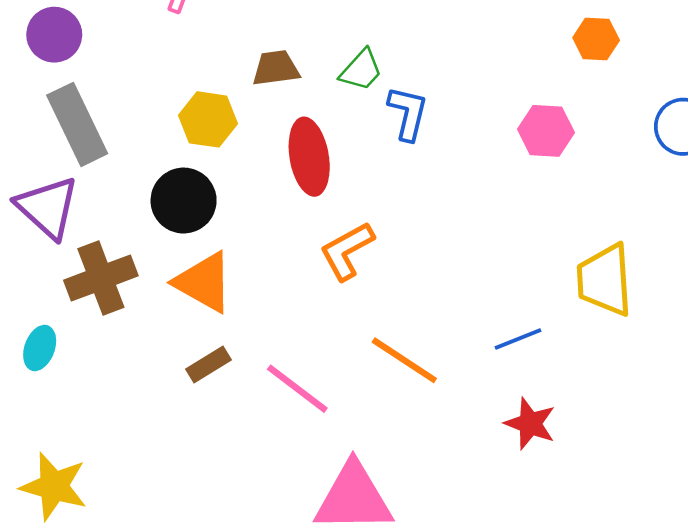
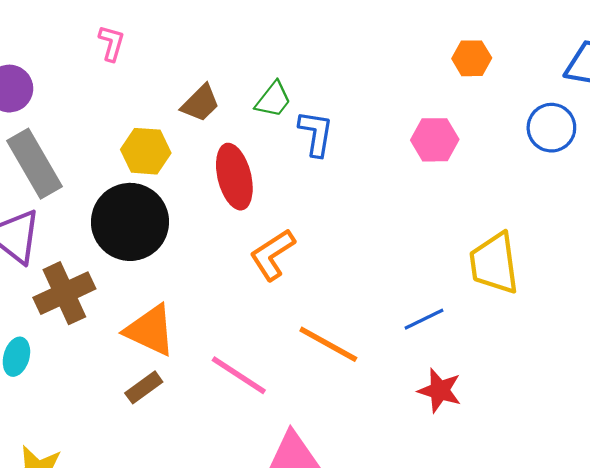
brown trapezoid: (276, 68) -> (200, 103), turned 147
black circle: (184, 201) -> (130, 222), size x1.4
orange triangle: (204, 282) -> (150, 330), moved
brown rectangle: (209, 365) -> (144, 387), moved

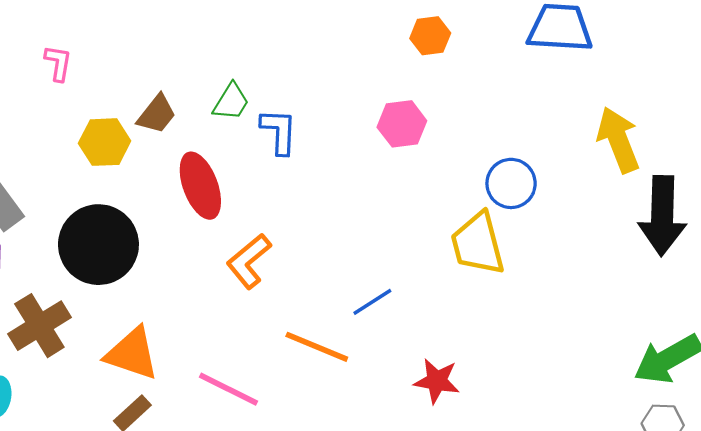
blue circle: (551, 128) -> (511, 183), moved
yellow hexagon: (146, 151) -> (105, 142), moved
blue line: (424, 319) -> (372, 302), moved

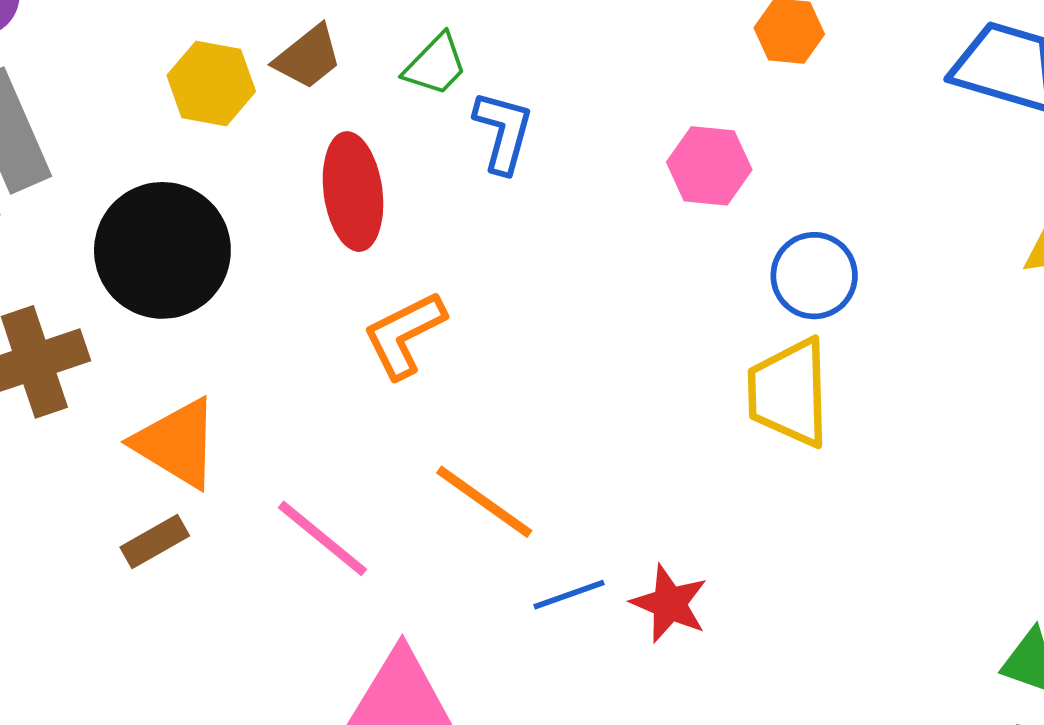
blue circle: (511, 183) -> (814, 276), moved
blue line: (372, 302) -> (569, 595), moved

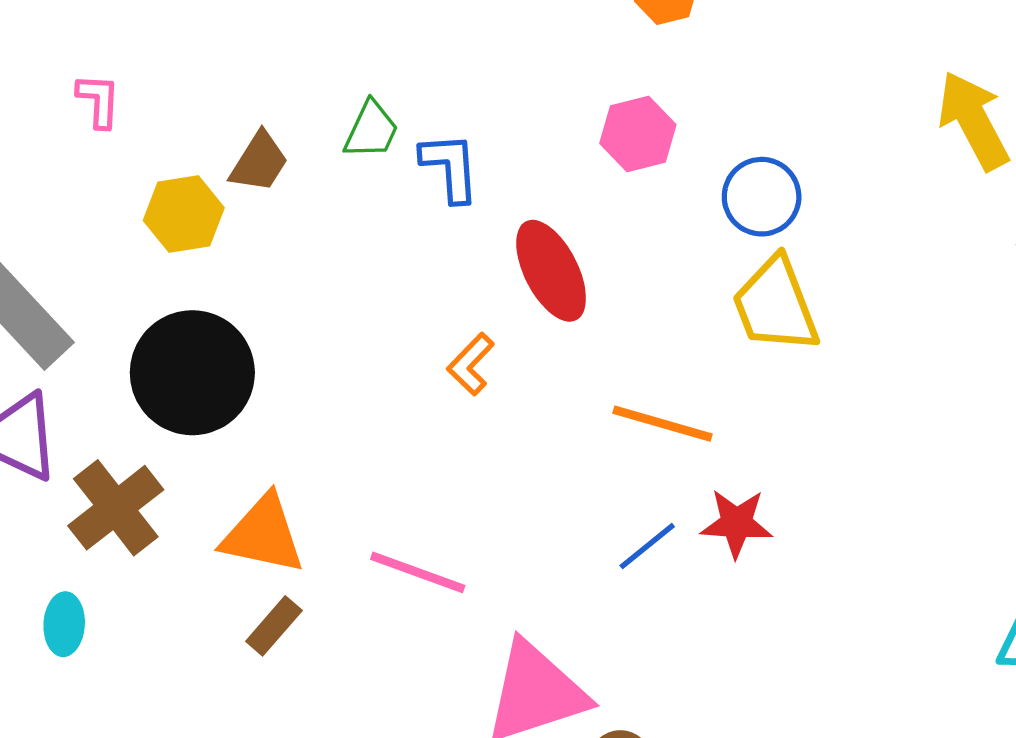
red ellipse: (353, 192) -> (551, 271), moved
orange L-shape: (404, 335) -> (471, 364), moved, size x0.7
orange line: (484, 502) -> (663, 424), moved

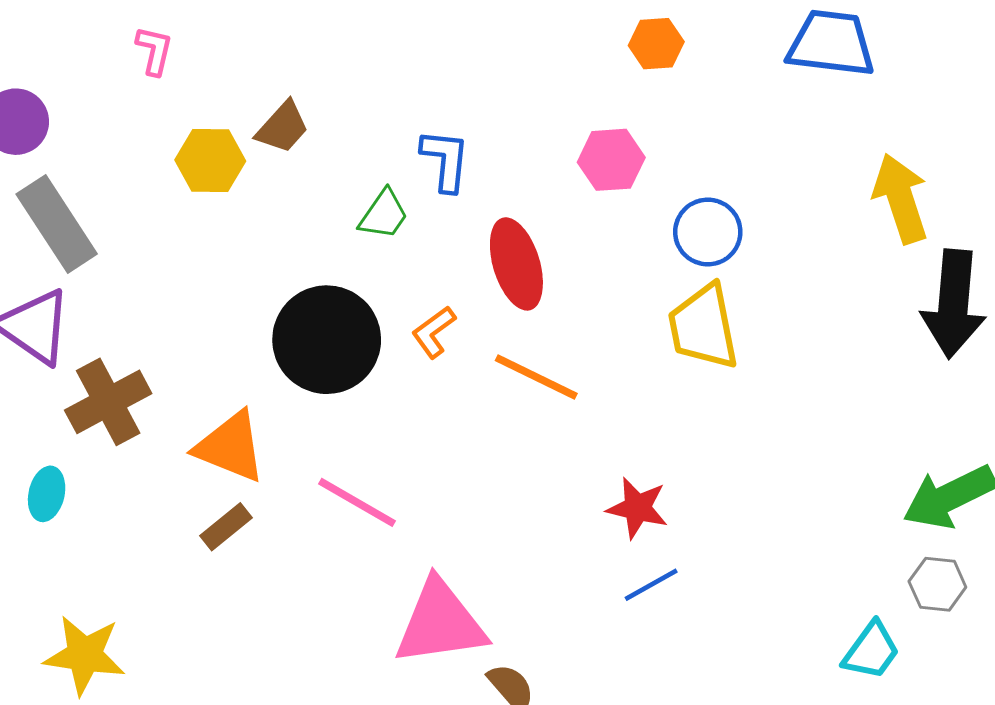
green trapezoid: (371, 130) -> (384, 214), moved
black circle: (192, 373) -> (327, 340), moved
orange line: (663, 424) -> (536, 377), moved
blue line: (647, 546) -> (651, 585), moved

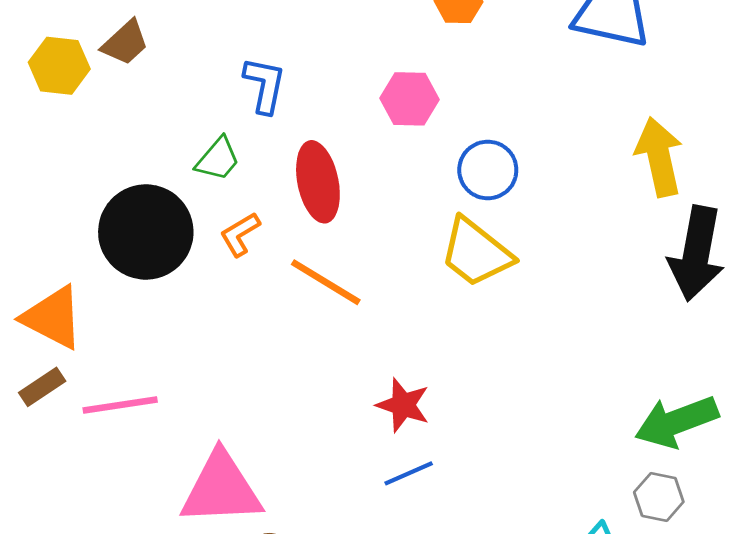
green trapezoid: (384, 214) -> (218, 159), moved
yellow trapezoid: (703, 327) -> (476, 253), turned -46
pink line: (357, 502) -> (120, 405), moved, turned -44

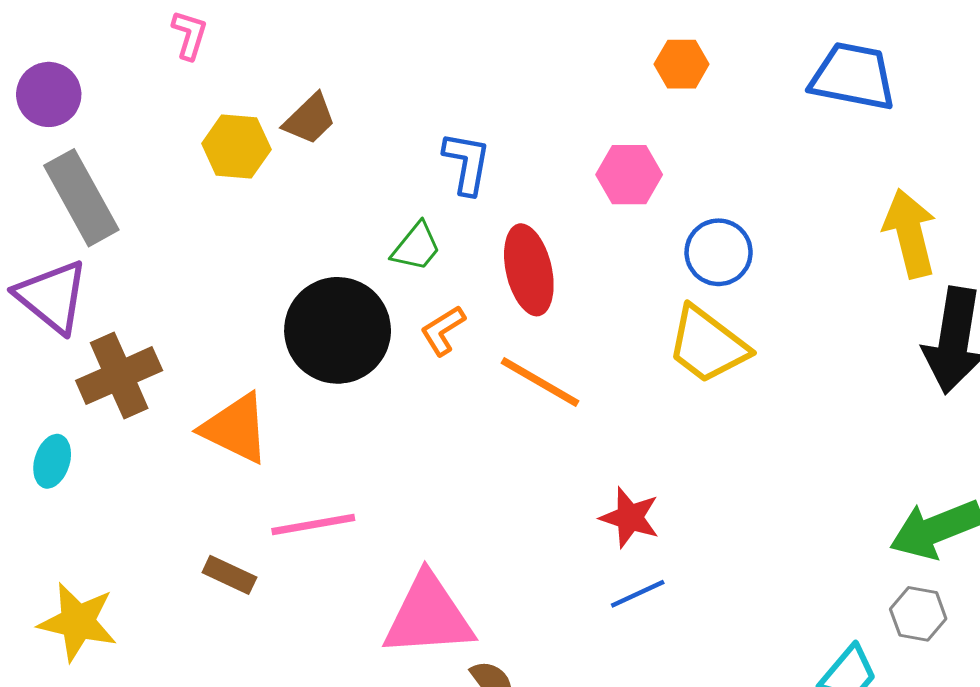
brown rectangle: (42, 387) -> (229, 575), moved, turned 60

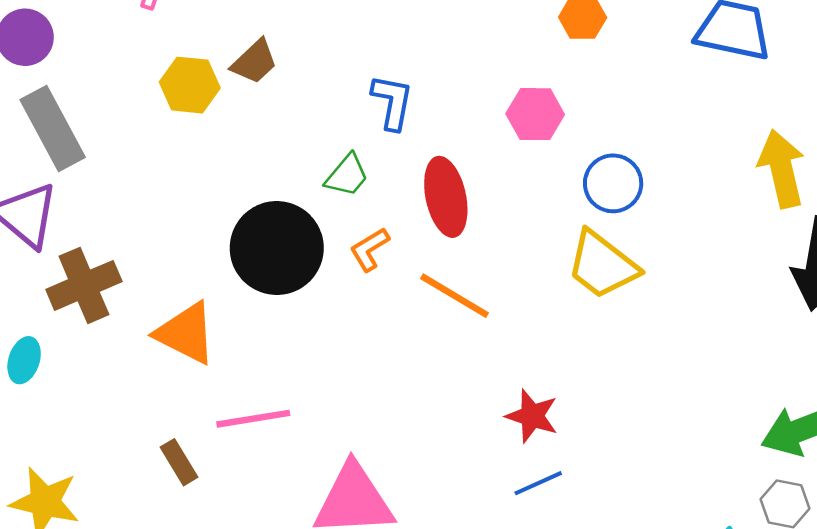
brown rectangle: (229, 575) -> (179, 462), turned 33

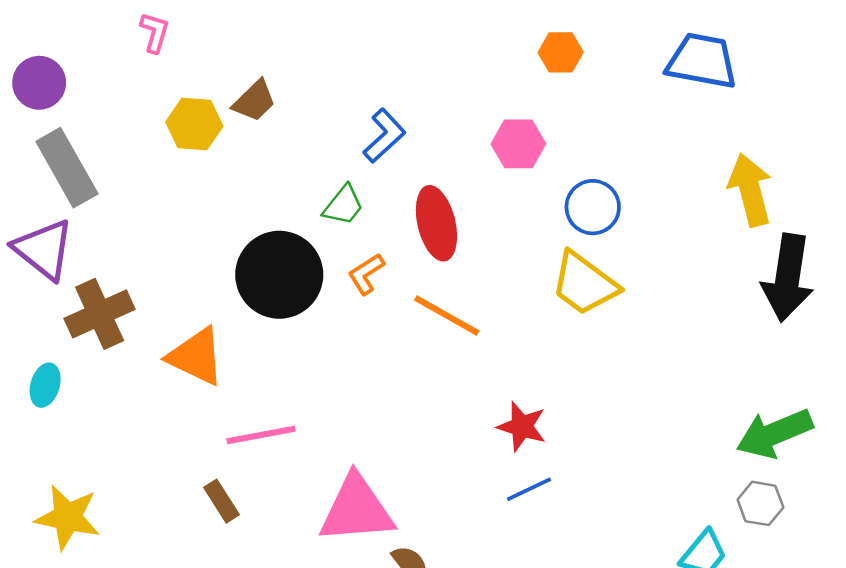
blue L-shape: (392, 102) -> (384, 136), turned 38
brown rectangle: (179, 462) -> (221, 501), moved

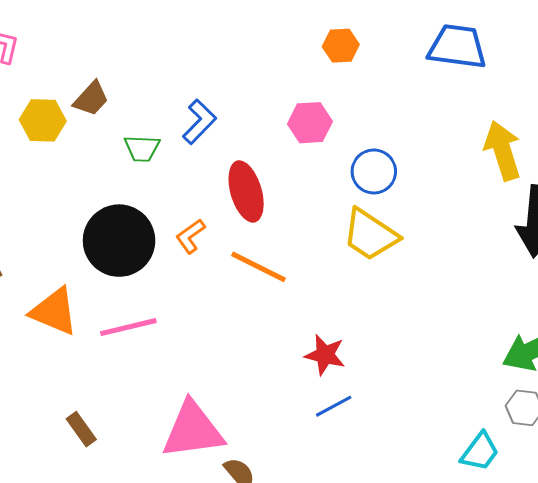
green trapezoid: (343, 205) -> (142, 148), moved, turned 57
pink line: (261, 435) -> (128, 327), moved

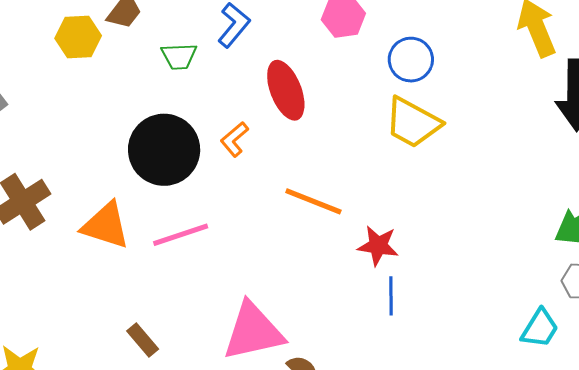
orange line: (258, 267) -> (313, 201), moved
blue line: (334, 406) -> (391, 296), turned -57

